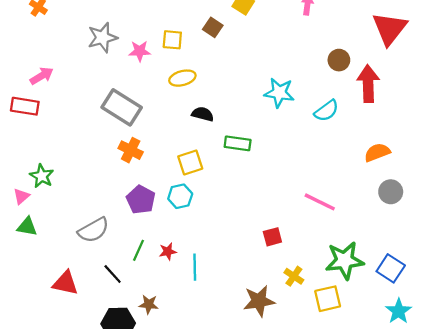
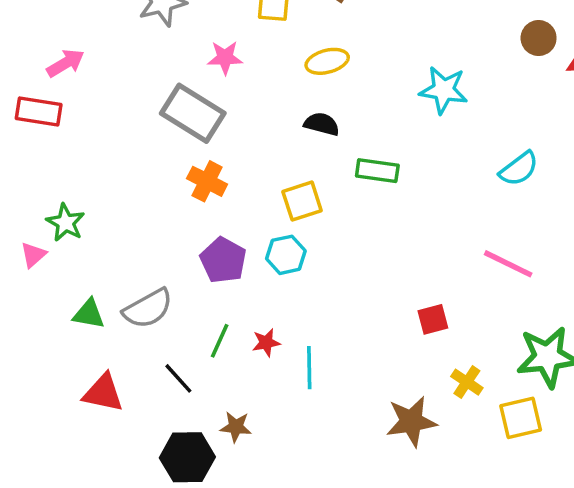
pink star: (140, 51) -> (225, 58), moved
yellow ellipse: (182, 78) -> (327, 61), moved
cyan semicircle: (327, 111) -> (519, 169), moved
green triangle: (27, 227) -> (89, 314), moved

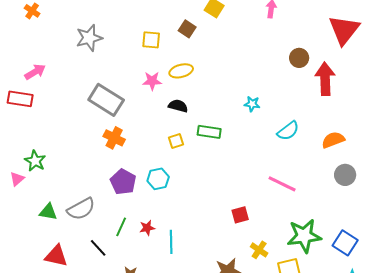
pink star: (225, 58) -> (152, 81), moved
cyan star: (444, 90) -> (252, 104), moved, size x0.6
yellow square: (302, 201) -> (176, 141), moved, size x0.7

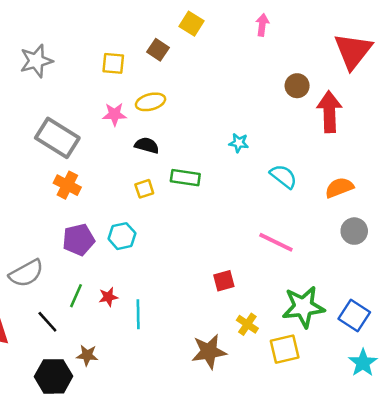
cyan semicircle: (288, 131) -> (283, 176), turned -105
purple pentagon: (123, 182) -> (78, 240), turned 30

